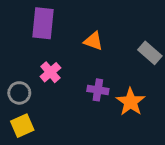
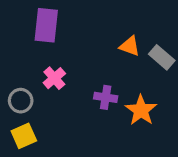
orange triangle: (93, 41) -> (130, 46), moved

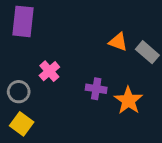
purple rectangle: (46, 25) -> (23, 21), moved
yellow square: (24, 136) -> (22, 124), turned -30

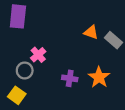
purple cross: (96, 89) -> (70, 78), moved
gray circle: (19, 92) -> (25, 71), moved

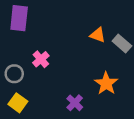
gray circle: (25, 71) -> (14, 74), moved
purple cross: (70, 78) -> (75, 103), moved, turned 35

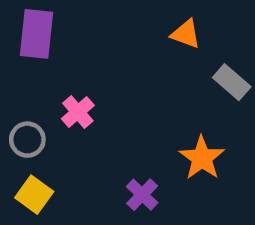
orange triangle: (98, 35) -> (186, 34), moved

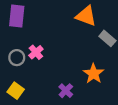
orange triangle: (186, 34) -> (86, 16), size x1.5
gray circle: (27, 140) -> (17, 58), moved

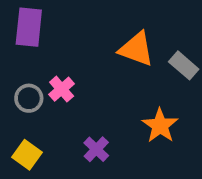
orange triangle: (86, 16) -> (136, 49), moved
purple cross: (66, 91) -> (96, 149), moved

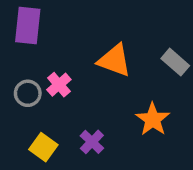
orange triangle: (136, 49) -> (114, 60), moved
yellow square: (27, 155) -> (43, 147), moved

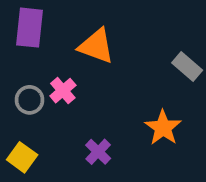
orange triangle: (114, 60) -> (96, 46), moved
yellow square: (43, 147) -> (22, 157), moved

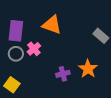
purple rectangle: (30, 28) -> (16, 31), moved
purple cross: (98, 152) -> (63, 74), moved, turned 32

